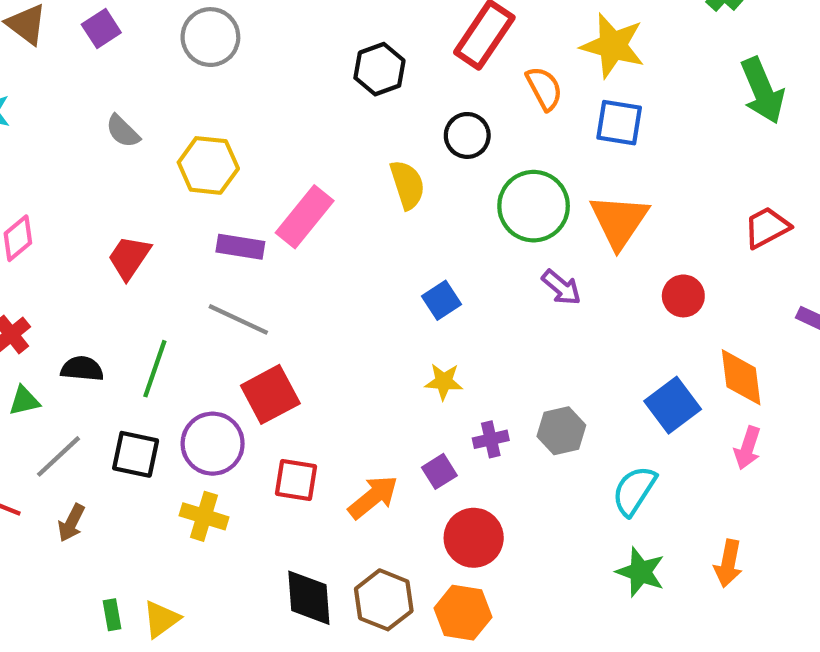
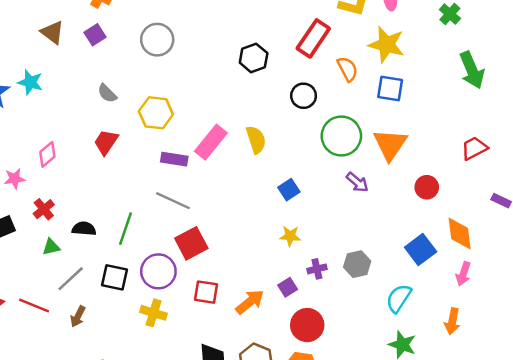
yellow semicircle: (407, 185) -> (256, 140), moved
red trapezoid: (129, 257) -> (106, 142), moved
orange arrow: (728, 563) -> (452, 321), moved

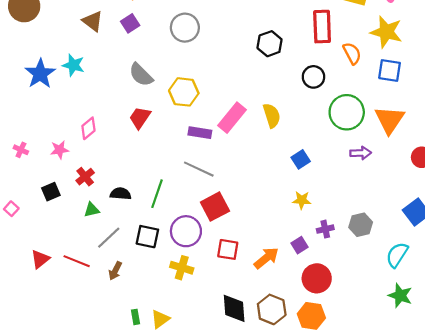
red rectangle: (313, 38) -> (322, 27), turned -36
gray semicircle: (107, 93) -> (141, 75), size x1.4
purple arrow: (357, 182) -> (361, 153), turned -42

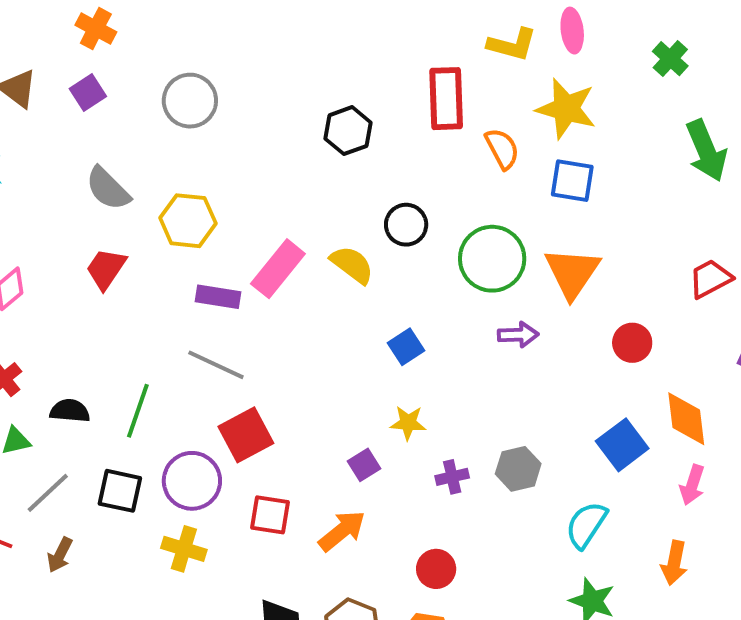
black circle: (313, 77) -> (406, 225), moved
yellow semicircle: (272, 115) -> (352, 265), turned -35
purple square: (300, 245) -> (364, 465), moved
red circle: (317, 278) -> (436, 569), size x0.7

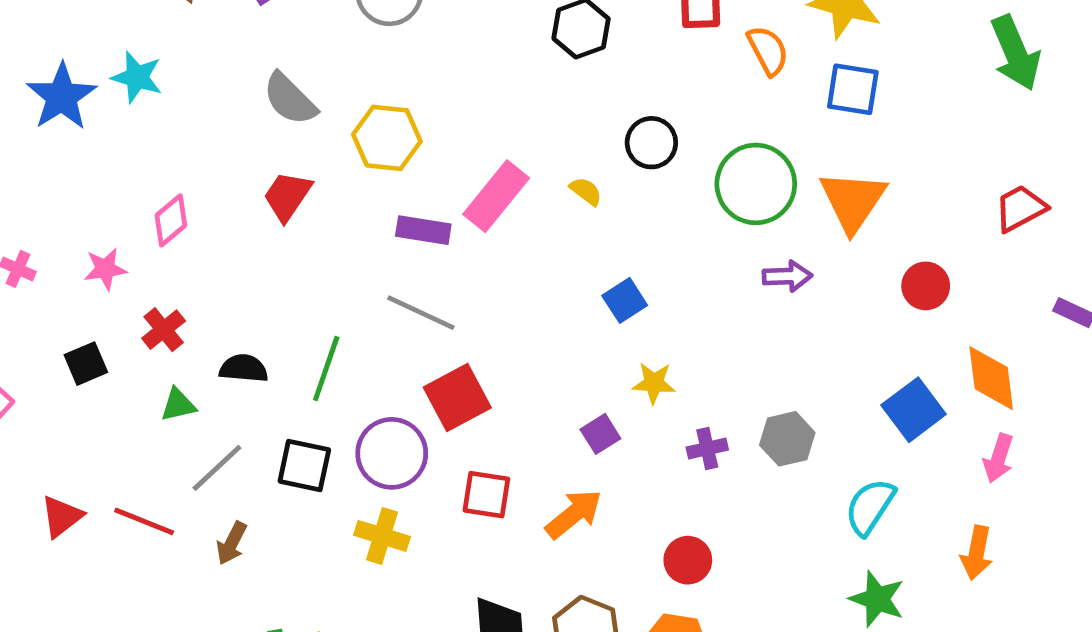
yellow semicircle: (352, 265) -> (586, 191), size x0.6
blue square: (406, 347) -> (625, 300), moved

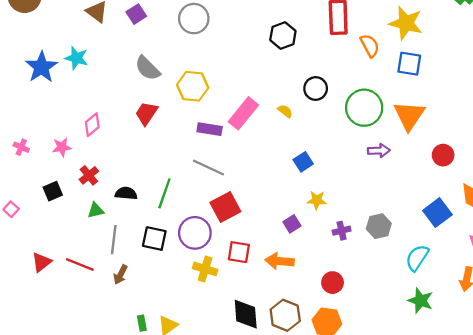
gray line: (217, 468) -> (114, 240), turned -40
orange arrow: (574, 514) -> (280, 261), turned -136
yellow cross: (382, 536) -> (205, 269), moved

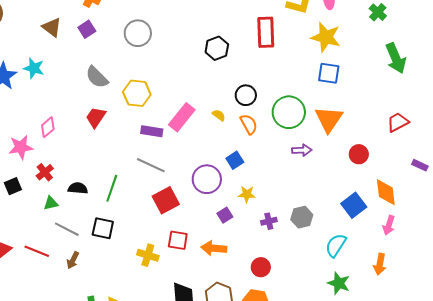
orange semicircle: (370, 46) -> (249, 124), moved
pink star: (62, 147) -> (21, 147), size x1.4
purple circle: (195, 233) -> (207, 179), moved
gray line: (114, 240) -> (67, 229), turned -70

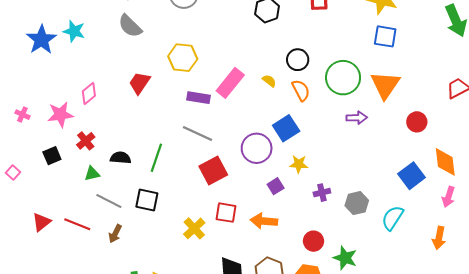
gray semicircle: (97, 77) -> (130, 26), moved
blue square: (235, 160) -> (286, 128), size x1.4
gray hexagon: (302, 217) -> (357, 203), moved
yellow cross: (148, 255) -> (194, 228), turned 30
green star: (339, 283) -> (345, 258), moved

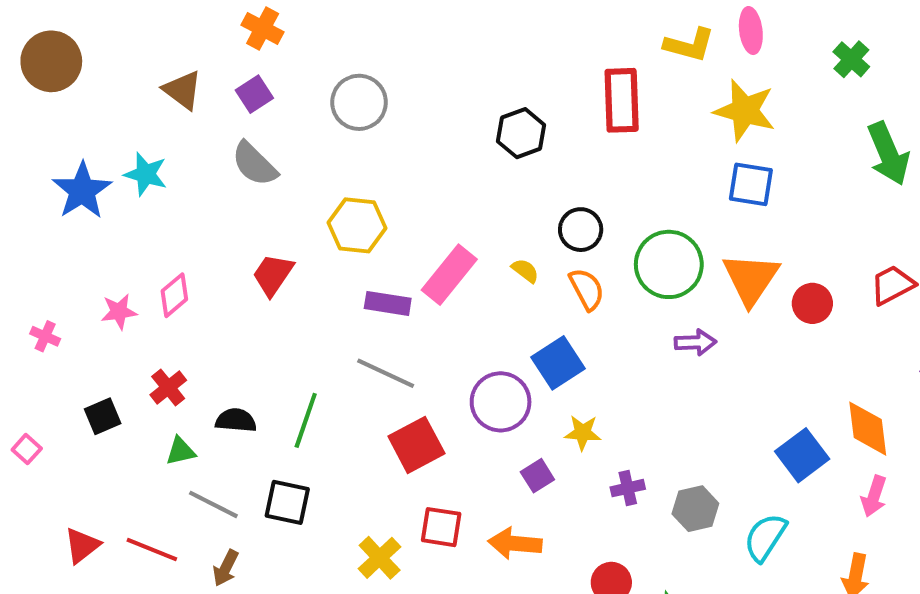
pink star: (60, 115) -> (119, 312), moved, size x0.7
red circle: (417, 122) -> (812, 303), moved

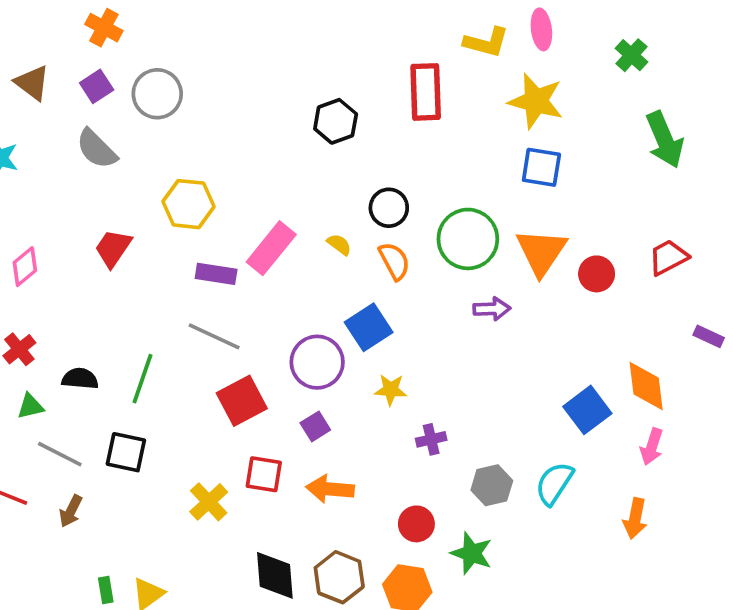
gray circle: (359, 102) -> (157, 94), moved
purple square: (537, 476) -> (315, 426), moved
gray hexagon: (695, 509) -> (492, 485), moved

